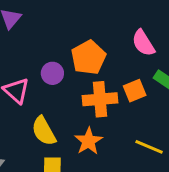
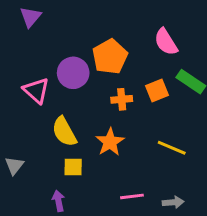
purple circle: (52, 73) -> (73, 73), size x1.4
orange cross: (100, 99) -> (122, 99), size x0.6

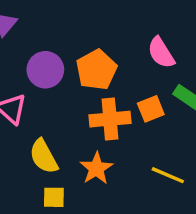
purple circle: (73, 73) -> (45, 70), moved
orange cross: (122, 99) -> (110, 119), size x1.6

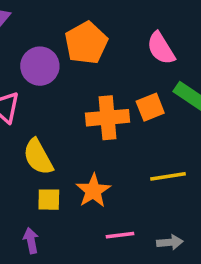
orange pentagon: (96, 70) -> (86, 43), moved
orange star: (96, 168) -> (93, 191), moved
yellow line: (168, 175) -> (168, 176), turned -32

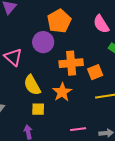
purple circle: (40, 66) -> (43, 42), moved
orange square: (150, 107) -> (95, 72), moved
orange star: (93, 191) -> (62, 92), moved

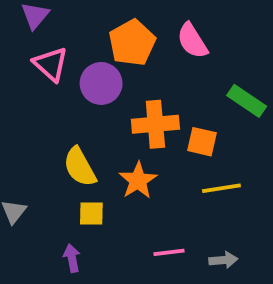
pink semicircle: (101, 24) -> (192, 41), moved
pink triangle: (13, 57) -> (51, 64), moved
orange square: (95, 72) -> (202, 142), turned 35

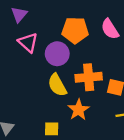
orange pentagon: (132, 43) -> (75, 30), turned 30
yellow semicircle: (80, 167) -> (57, 85), moved

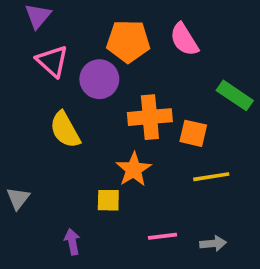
yellow semicircle: (57, 85) -> (65, 130), moved
yellow square: (52, 129) -> (108, 200), moved

